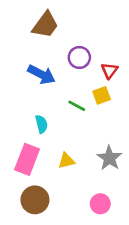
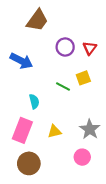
red triangle: (109, 71) -> (90, 48), moved
blue arrow: (41, 74) -> (21, 61), moved
pink circle: (100, 204) -> (82, 157), moved

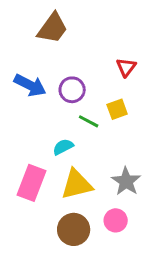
purple circle: (65, 47) -> (72, 90), moved
cyan semicircle: (34, 101) -> (63, 147), moved, turned -104
yellow triangle: (54, 131) -> (77, 184), size x1.6
brown circle: (29, 163) -> (74, 229), moved

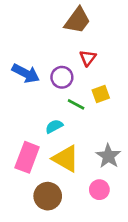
brown trapezoid: (53, 28) -> (77, 20), moved
red triangle: (126, 67) -> (88, 58), moved
yellow triangle: (77, 184) -> (66, 159), turned 44
brown circle: (74, 229) -> (48, 196), moved

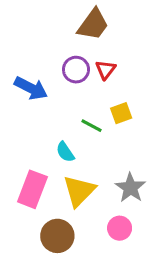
purple circle: (62, 77) -> (76, 70), moved
cyan semicircle: (54, 126) -> (65, 152), turned -96
yellow triangle: (66, 159) -> (79, 191), turned 44

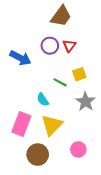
gray star: (130, 188) -> (85, 102), moved

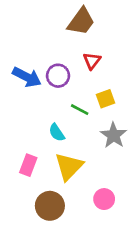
purple circle: (50, 46) -> (58, 76), moved
pink rectangle: (21, 124) -> (28, 165), size x0.7

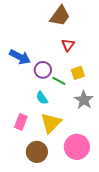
purple circle: (58, 76) -> (43, 70), moved
pink circle: (104, 199) -> (77, 147), size x1.6

